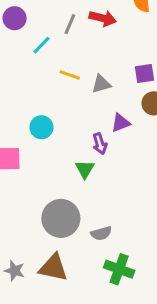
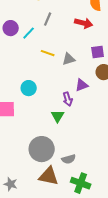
purple circle: (15, 18) -> (11, 28), moved
red arrow: (103, 18) -> (84, 23), moved
brown triangle: (53, 268) -> (49, 176), moved

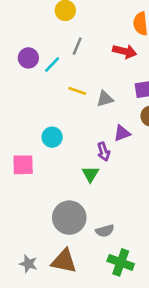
brown triangle: (49, 176) -> (64, 261), moved

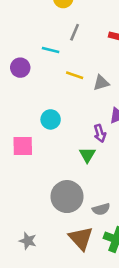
purple circle: (28, 58) -> (20, 68), moved
cyan line: (52, 65) -> (51, 50), turned 60
brown triangle: (64, 261) -> (81, 238), moved, turned 36

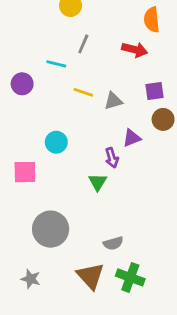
gray circle: (67, 197) -> (51, 229), moved

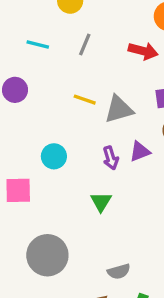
cyan line: (56, 64) -> (38, 44), moved
gray triangle: (113, 101) -> (119, 109), size x1.4
purple arrow: (112, 158) -> (111, 158), moved

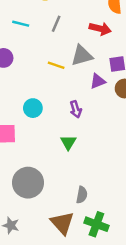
gray triangle: (119, 109) -> (82, 56), moved
purple triangle: (140, 151) -> (98, 81), moved
gray semicircle: (119, 271) -> (82, 195), turned -63

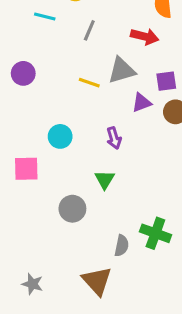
cyan line: (21, 24) -> (45, 17), moved
gray circle: (28, 183) -> (72, 209), moved, size x0.7
green cross: (96, 224) -> (155, 233), moved

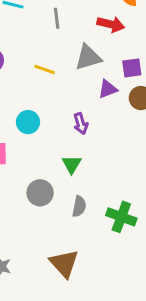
gray line: (89, 30) -> (57, 18), turned -30
yellow line: (89, 83) -> (45, 69), moved
gray semicircle: (122, 246) -> (79, 206), moved

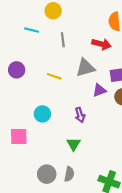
gray circle: (40, 193) -> (47, 174), moved
gray semicircle: (79, 206) -> (69, 174), moved

